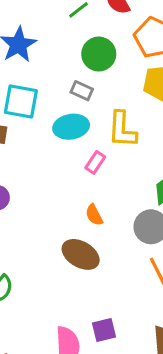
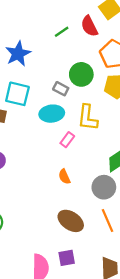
green circle: (99, 54) -> (81, 74), moved
brown ellipse: (81, 254) -> (71, 221), moved

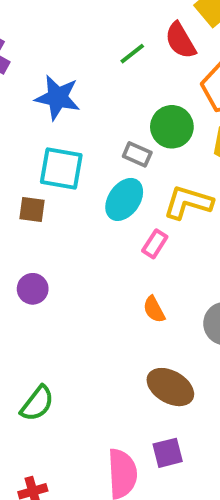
blue star: (18, 54) -> (58, 98), turned -30
cyan ellipse: (52, 114) -> (124, 199), turned -45
yellow L-shape: (88, 118) -> (188, 202), turned 104

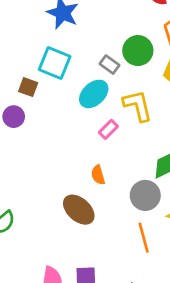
yellow L-shape: (188, 202) -> (138, 106), turned 48
purple circle: (33, 289) -> (14, 117), moved
brown ellipse: (170, 387) -> (79, 210), moved

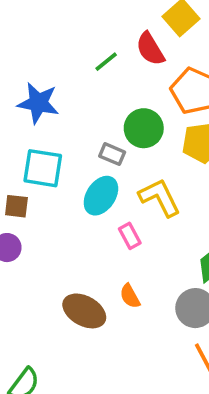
pink rectangle: (108, 129) -> (130, 236), turned -60
brown ellipse: (79, 210) -> (84, 311), moved

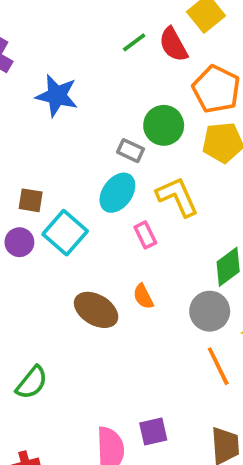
green line: (106, 62) -> (134, 42), moved
cyan square: (43, 168) -> (65, 233), moved, turned 30

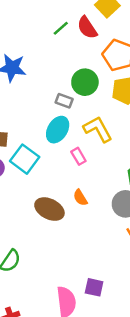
purple square: (153, 431) -> (94, 287), turned 30

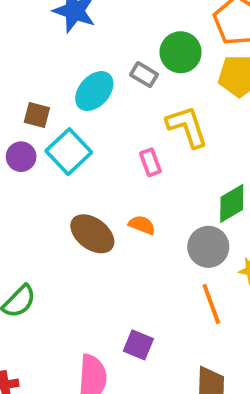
cyan ellipse: (58, 130) -> (94, 91), moved
orange semicircle: (80, 198) -> (142, 225), turned 133
purple square: (94, 287) -> (138, 345), moved

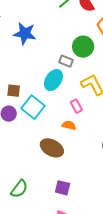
cyan ellipse: (94, 91) -> (53, 80), moved
orange semicircle: (142, 225) -> (69, 125), moved
purple square: (138, 345) -> (63, 188), moved

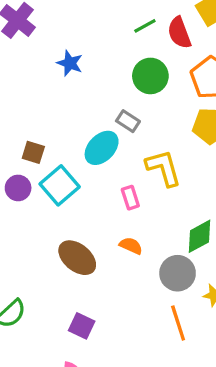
blue star: (25, 34) -> (70, 63), size x0.7
green circle: (83, 47) -> (150, 76), moved
orange semicircle: (69, 125) -> (131, 246), moved

